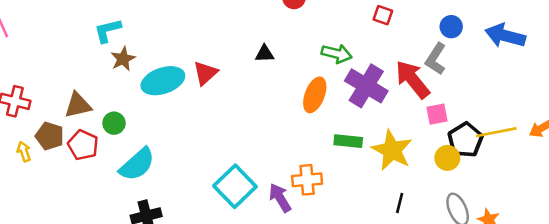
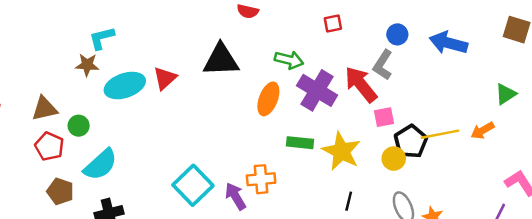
red square: (383, 15) -> (333, 23), turned -30
cyan L-shape: (108, 31) -> (102, 38), moved
black triangle: (265, 54) -> (221, 60), size x2.0
brown star: (123, 59) -> (87, 65), turned 30
brown pentagon: (50, 136) -> (60, 191), moved

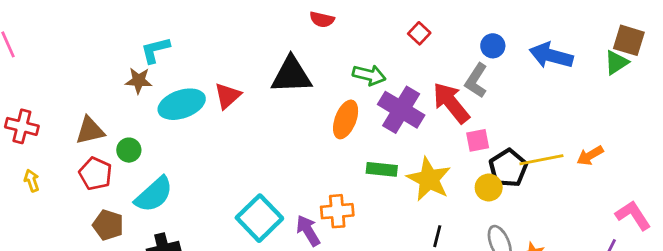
red square: (333, 23) -> (419, 33), turned -36
green triangle: (506, 94) -> (616, 63), moved

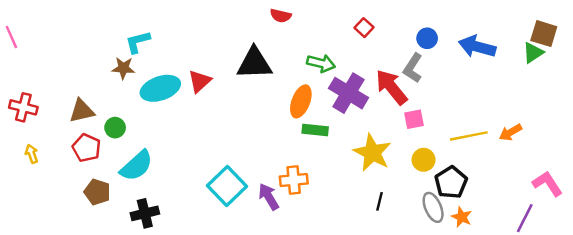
black pentagon: (508, 168) -> (451, 182), moved
green rectangle: (382, 169) -> (315, 130), moved

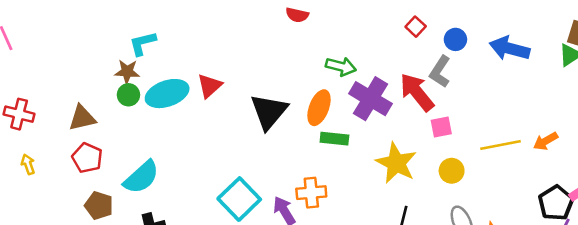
red square: (364, 28) -> (416, 27), moved
black triangle: (254, 63) -> (269, 112), moved, turned -48
green circle: (115, 128) -> (128, 95), moved
black pentagon: (451, 182) -> (556, 203), moved

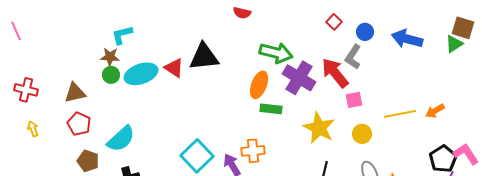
green arrow: (341, 66) -> (276, 53), size x1.4
red triangle: (210, 86) -> (174, 68), turned -45
black triangle: (269, 112) -> (204, 57), moved, turned 44

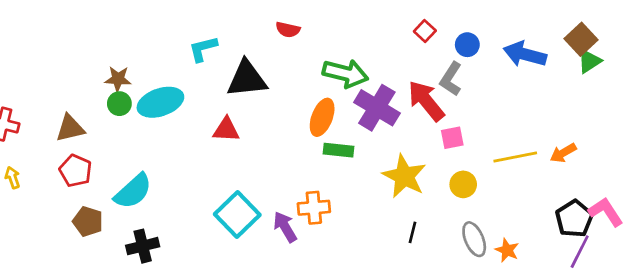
red semicircle: (242, 13) -> (288, 30), moved
brown square: (463, 28) -> (581, 39), moved, turned 30
cyan L-shape: (122, 35) -> (203, 49), moved
red triangle: (174, 68) -> (226, 130), moved, turned -30

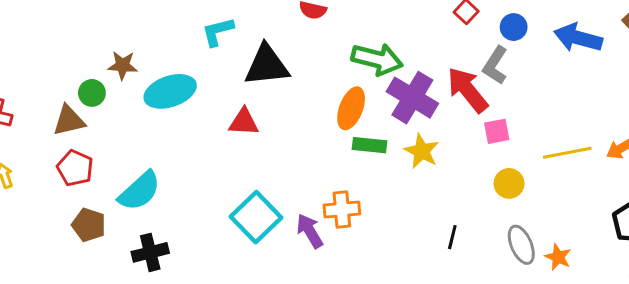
green circle: (119, 104) -> (92, 93), moved
yellow star: (404, 176) -> (422, 151), moved, size x0.7

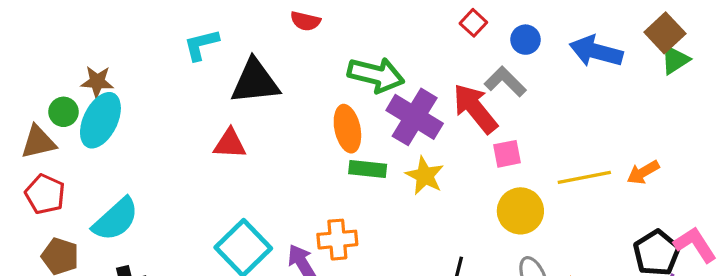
gray L-shape: (495, 65) -> (505, 82), turned 102
cyan ellipse: (170, 91) -> (100, 120), moved, turned -45
orange ellipse: (351, 108) -> (347, 129), turned -33
yellow circle: (509, 183) -> (520, 211), size x1.4

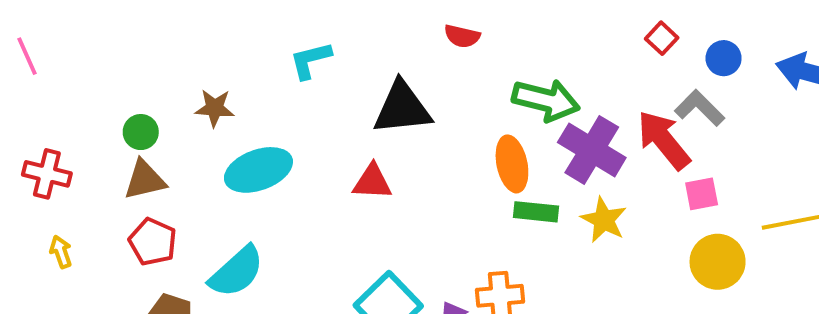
cyan L-shape: (201, 45) -> (310, 60), moved
green circle: (64, 112) -> (141, 132), moved
cyan ellipse: (100, 120) -> (258, 170), moved, turned 44

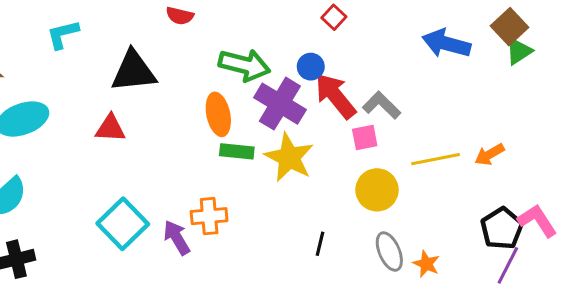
blue circle: (724, 58) -> (311, 67), moved
gray L-shape: (700, 108) -> (382, 105), moved
yellow star: (604, 220) -> (289, 158), size x1.4

